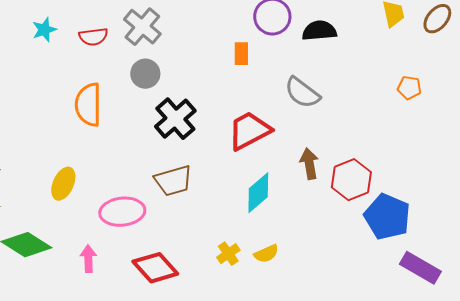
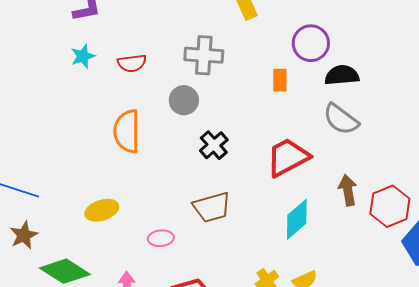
gray cross: (142, 27) -> (204, 55), moved, turned -36
black semicircle: (319, 31) -> (342, 75), moved
black cross: (175, 119) -> (214, 145), size x0.7
yellow ellipse: (63, 184) -> (102, 210), turned 48
pink ellipse: (122, 212) -> (161, 238), size x0.6

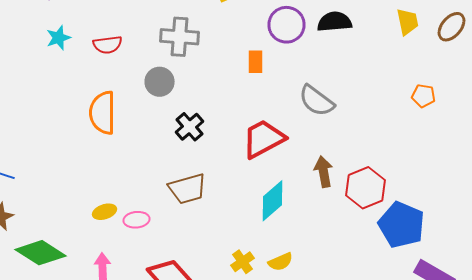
black semicircle: (342, 75) -> (334, 22), moved
yellow ellipse: (102, 210) -> (104, 212), moved, size x0.7

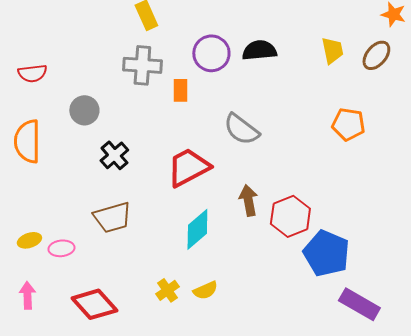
gray cross: (180, 37) -> (142, 65), moved
orange pentagon: (424, 96) -> (348, 124), size x1.4

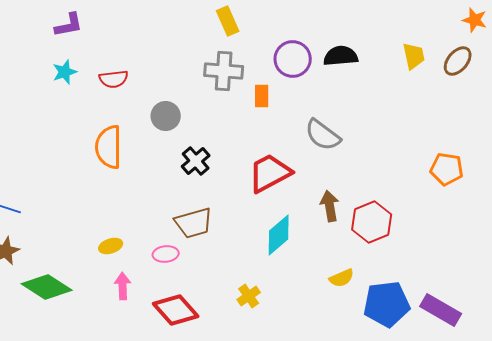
orange pentagon: (348, 124) -> (447, 169), moved
pink ellipse: (61, 248) -> (166, 254), moved
blue pentagon: (326, 253) -> (387, 304), moved, turned -30
yellow semicircle: (205, 290) -> (342, 278), moved
pink arrow: (27, 295) -> (123, 286), moved

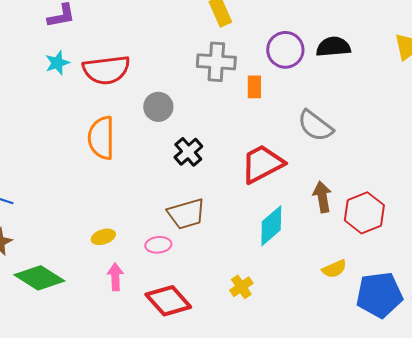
red semicircle: (114, 79) -> (106, 70), size x1.6

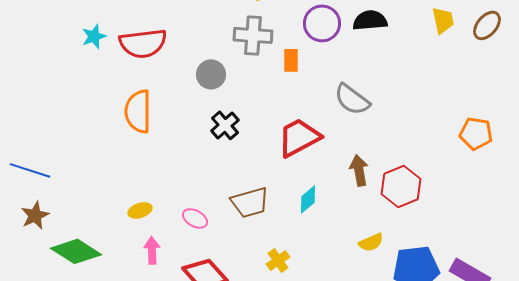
gray circle: (158, 107) -> (211, 74), moved
brown trapezoid: (186, 214) -> (250, 202), moved
cyan diamond: (271, 226) -> (308, 199), size x0.7
pink ellipse: (158, 245) -> (195, 218), turned 35

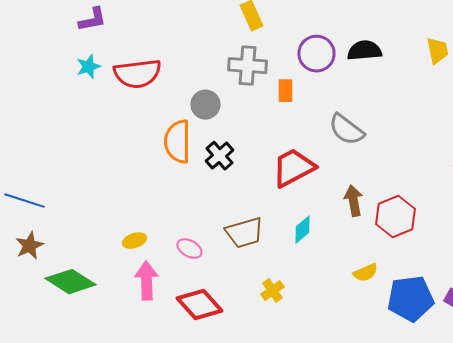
orange semicircle: (138, 111) -> (177, 142), moved
pink arrow: (152, 250) -> (146, 281), size x1.4

